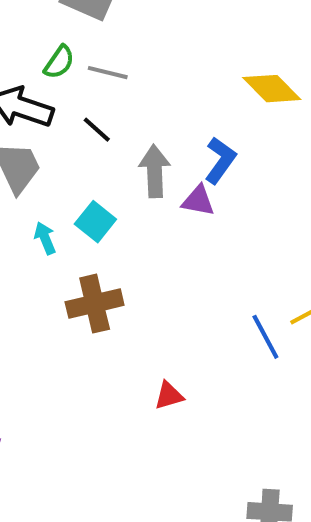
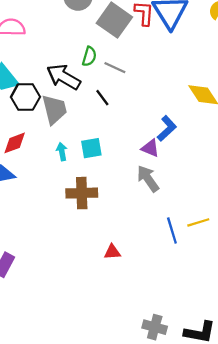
green semicircle: (59, 62) -> (89, 56), turned -30
gray arrow: (155, 171) -> (148, 179), moved, turned -44
cyan square: (95, 222) -> (91, 148), turned 30

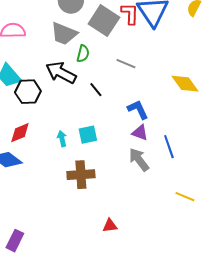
gray line: (115, 68) -> (126, 64), moved
gray trapezoid: (54, 109) -> (64, 34), moved, turned 128
blue L-shape: (167, 128) -> (138, 110), moved, turned -70
yellow line: (198, 222) -> (185, 197), turned 42
blue line: (172, 230) -> (169, 147), moved

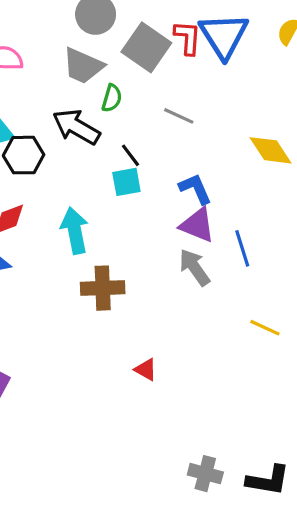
purple triangle: (140, 133) -> (197, 225), size x1.4
cyan square: (88, 135) -> (126, 182), moved
cyan arrow: (62, 139) -> (75, 231), size x1.8
red triangle: (110, 226) -> (146, 370), turned 35

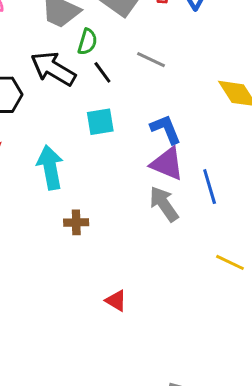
black line: (130, 155) -> (102, 72), moved
brown cross: (103, 288) -> (76, 222), size x0.6

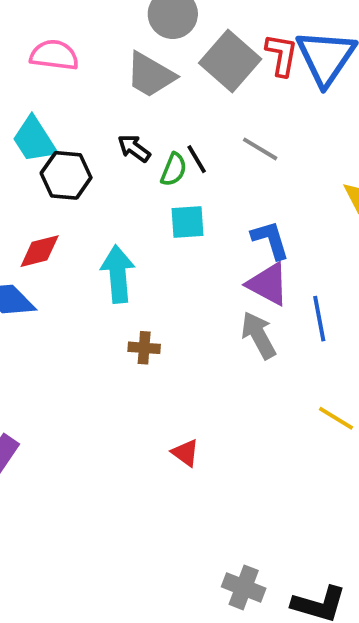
green semicircle: (87, 42) -> (174, 169), moved
black arrow: (53, 69) -> (134, 148), size x0.6

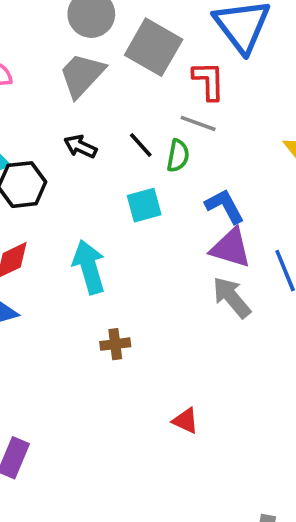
red L-shape: (282, 55) -> (209, 81), moved
gray trapezoid: (150, 75) -> (82, 75), turned 114
green semicircle: (174, 169) -> (178, 156), moved
brown cross: (144, 348) -> (115, 344), moved

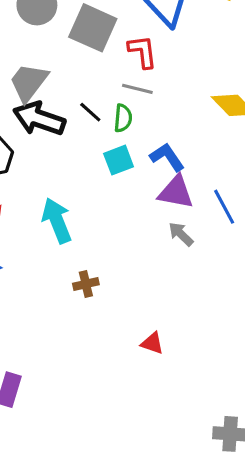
gray trapezoid: (82, 75) -> (29, 82), moved
black arrow: (80, 146) -> (39, 119), size x1.8
cyan square: (144, 205) -> (119, 160), moved
gray arrow: (232, 297) -> (181, 234), size x0.7

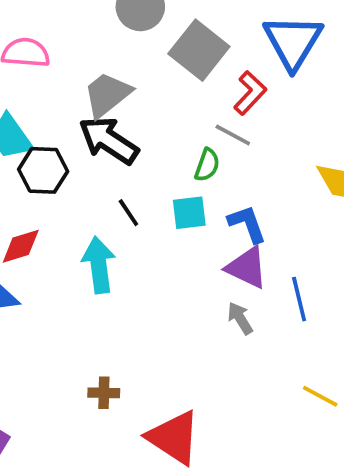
red L-shape: (143, 52) -> (250, 93), turned 36
black line: (90, 112) -> (128, 213), moved
brown cross: (86, 284) -> (104, 393), moved
red triangle: (152, 343) -> (174, 437), size x2.0

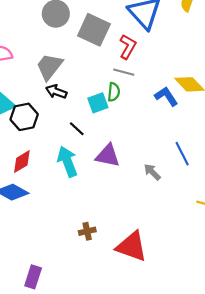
black arrow: (109, 140) -> (56, 92), size x0.6
cyan square: (189, 213) -> (98, 103), moved
blue L-shape: (247, 224) -> (166, 96), moved
purple triangle: (247, 268) -> (108, 156), moved

